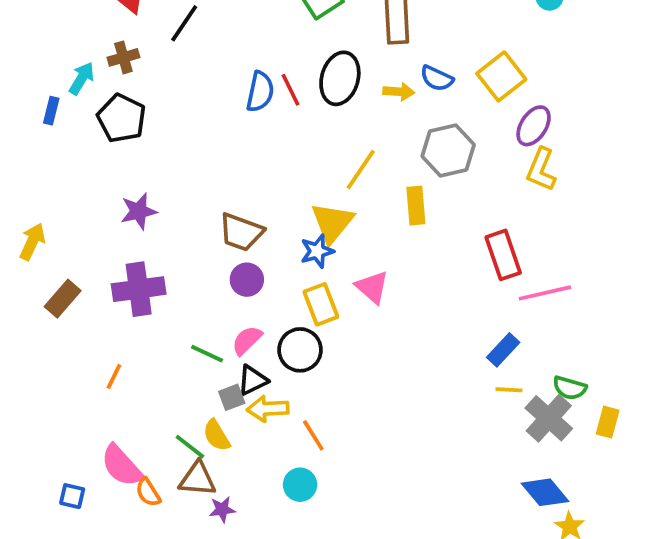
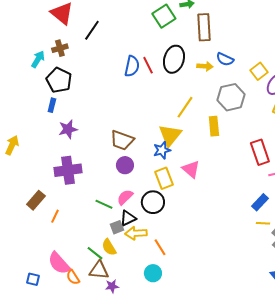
yellow square: (501, 76) -> (259, 71), moved, size x0.7
blue rectangle: (51, 111) -> (52, 105), moved
brown rectangle: (63, 299) -> (36, 200), moved

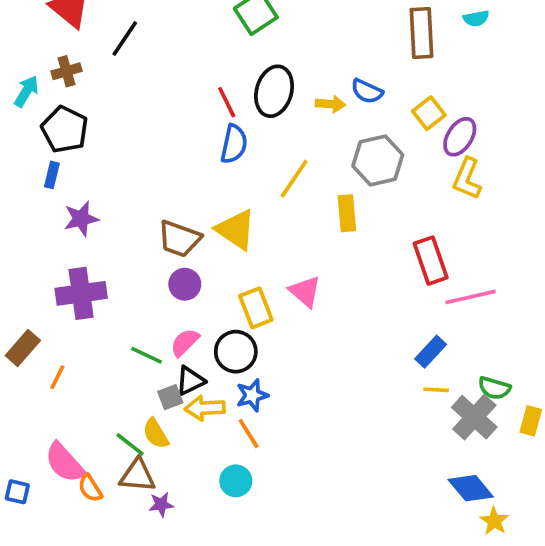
brown rectangle: (204, 27) -> (422, 33), moved
blue semicircle: (132, 66) -> (234, 144), moved
yellow triangle: (170, 135) -> (236, 230), moved, turned -35
blue star: (162, 150) -> (252, 395), moved

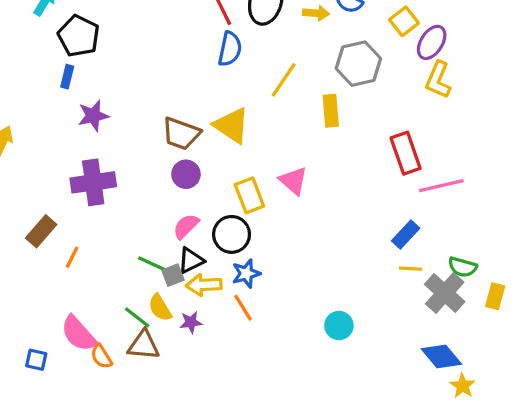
green line: (147, 355) -> (152, 264), moved
cyan circle: (236, 481) -> (339, 326), moved
purple star: (161, 505) -> (191, 322), moved

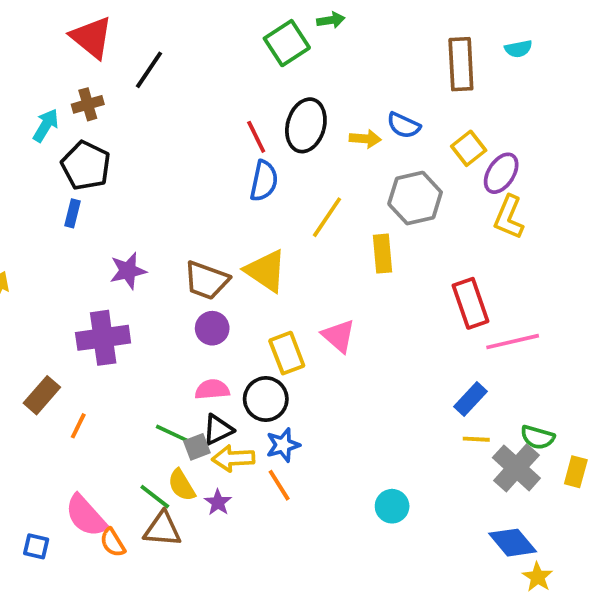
purple star: (93, 116) -> (128, 271), moved
pink semicircle: (186, 226) -> (212, 389), turned 40
purple star: (191, 322) -> (218, 502), turned -30

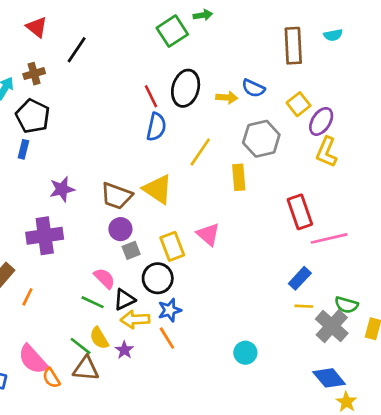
red triangle: (92, 37) -> (37, 27), size x0.7
pink semicircle: (212, 389) -> (105, 278), moved, turned 50
gray square: (197, 447) -> (131, 250), moved

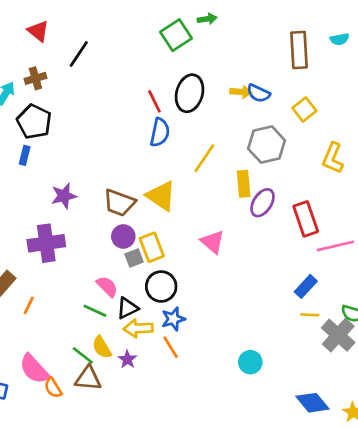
yellow arrow: (227, 98) -> (241, 92), moved
purple ellipse: (321, 121) -> (262, 203), moved
yellow rectangle: (172, 246) -> (152, 247), moved
blue diamond: (329, 378) -> (312, 403), moved

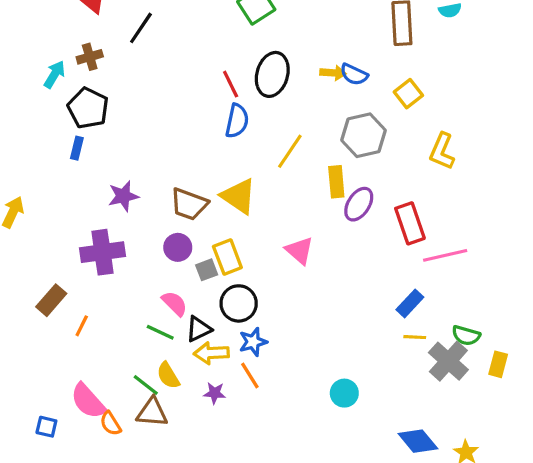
purple circle: (123, 236) -> (178, 247), moved
purple star: (127, 359) -> (215, 393), moved, turned -30

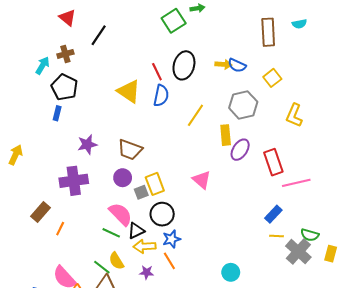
yellow triangle: (239, 196) -> (129, 91), moved
pink semicircle: (175, 303) -> (121, 214), size x1.4

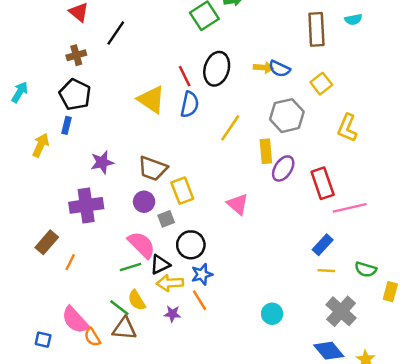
cyan arrow: (43, 65) -> (20, 92), moved
yellow arrow: (16, 155) -> (41, 145), moved
yellow rectangle: (155, 184) -> (182, 191), moved
green line: (111, 233) -> (130, 267), turned -42
gray cross: (298, 252) -> (341, 311), moved

